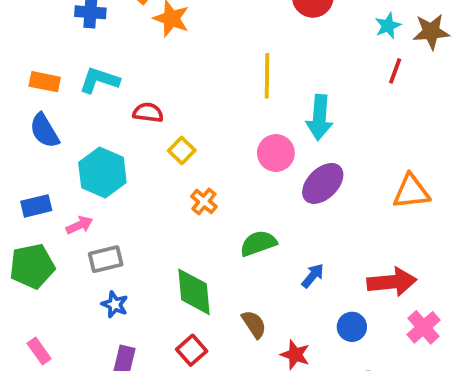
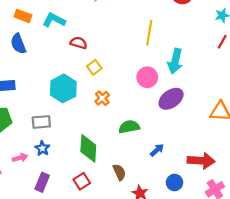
cyan hexagon: (102, 173) -> (63, 88), moved
pink arrow: (79, 225) -> (20, 158), moved

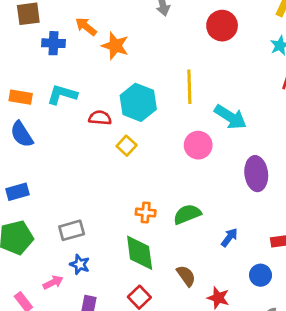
cyan arrow: (175, 61) -> (230, 117), turned -60
cyan hexagon: (63, 88) -> (138, 102), moved
orange cross: (102, 98) -> (146, 212), moved, turned -32
purple ellipse: (171, 99) -> (256, 174), moved, turned -50

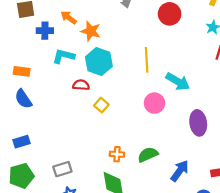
cyan L-shape: (62, 95) -> (63, 56), moved
cyan hexagon: (138, 102) -> (99, 62), moved
blue arrow: (229, 237) -> (180, 171), size x1.5

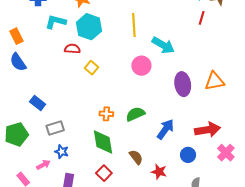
orange rectangle: (22, 71) -> (16, 36), turned 56
blue rectangle: (22, 142) -> (38, 103), moved, turned 56

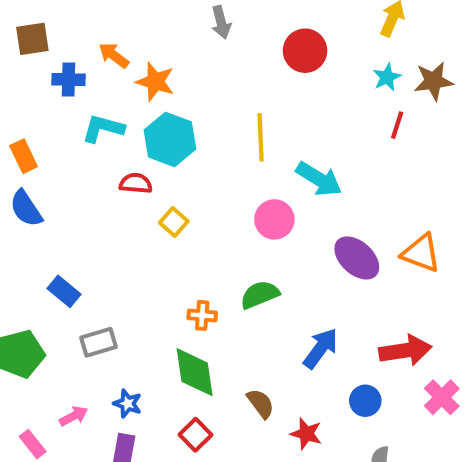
orange triangle: (215, 81) -> (421, 253), turned 30
purple ellipse: (183, 84) -> (357, 258), turned -40
green semicircle: (135, 114) -> (260, 295), moved
blue star: (62, 152) -> (128, 403), moved

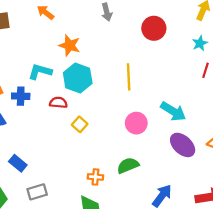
orange arrow: (114, 55) -> (45, 12), moved
blue cross: (68, 80) -> (21, 96), moved
cyan arrow: (319, 179) -> (173, 111), moved

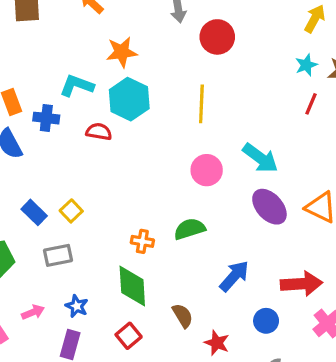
red circle: (154, 28) -> (217, 37), moved
orange star: (70, 45) -> (122, 52), turned -30
yellow square: (80, 124) -> (71, 211), moved

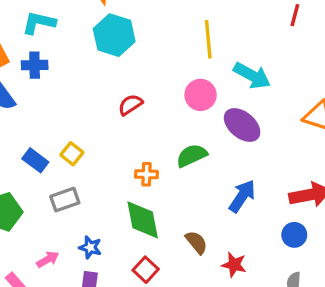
cyan L-shape: (77, 86) -> (39, 23), moved
yellow line: (201, 104) -> (208, 39), moved
red semicircle: (99, 132) -> (130, 105), moved, turned -35
purple ellipse: (269, 207) -> (242, 125), moved
blue circle: (266, 321) -> (294, 235), moved

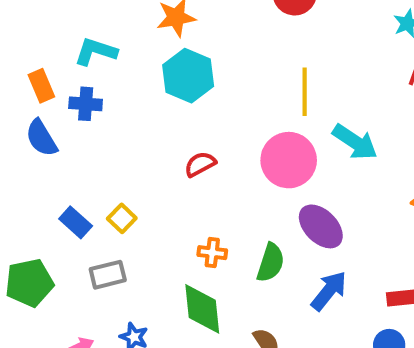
pink circle: (201, 95) -> (289, 160), size x1.4
purple ellipse: (242, 125) -> (321, 226), moved
green semicircle: (192, 156) -> (271, 263), moved, turned 128

